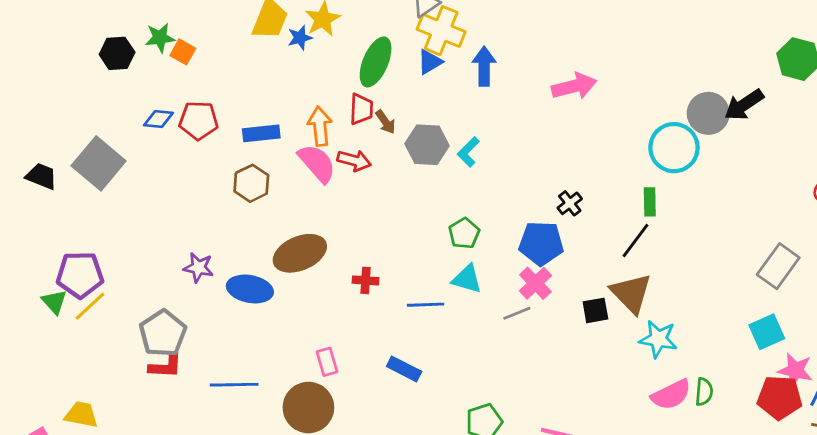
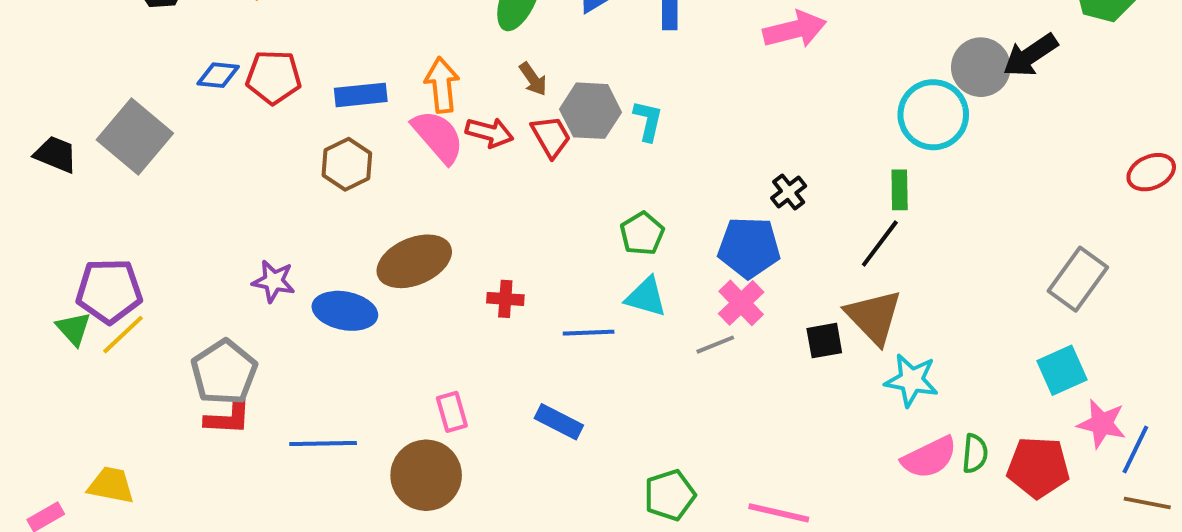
red trapezoid: (361, 109) -> (551, 136), moved, turned -32
cyan L-shape: (468, 152) -> (648, 121), turned 148
red pentagon: (780, 398) -> (1038, 467), moved

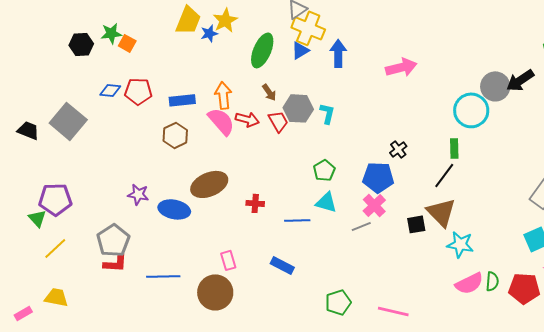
yellow line: (123, 335) -> (55, 248), moved

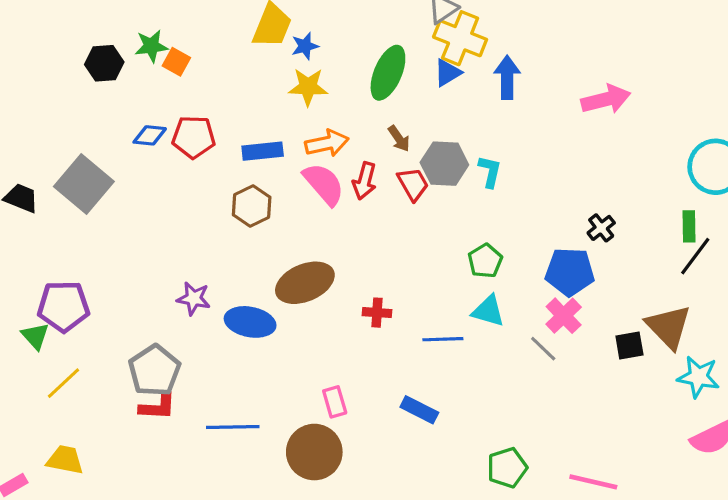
yellow star: (225, 20) -> (308, 87), moved, turned 30
orange arrow: (223, 95) -> (327, 143), turned 84
red arrow: (247, 119) -> (364, 181), turned 90
black line: (444, 175) -> (695, 256), moved
gray line: (361, 226) -> (543, 349), turned 66

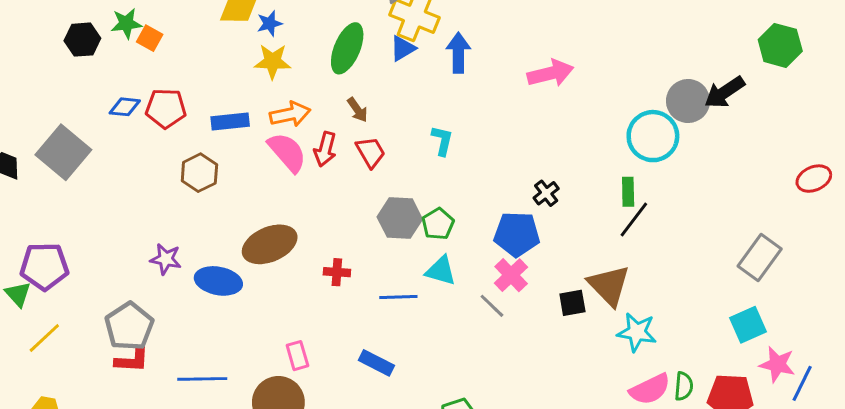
gray hexagon: (444, 164) -> (400, 218), moved
brown hexagon: (252, 206) -> (199, 173), moved

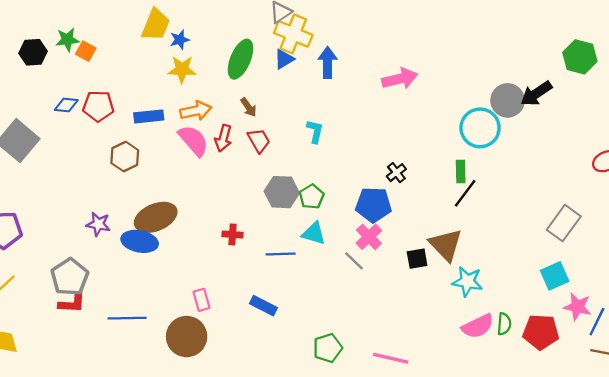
brown ellipse: (270, 244) -> (156, 217), moved

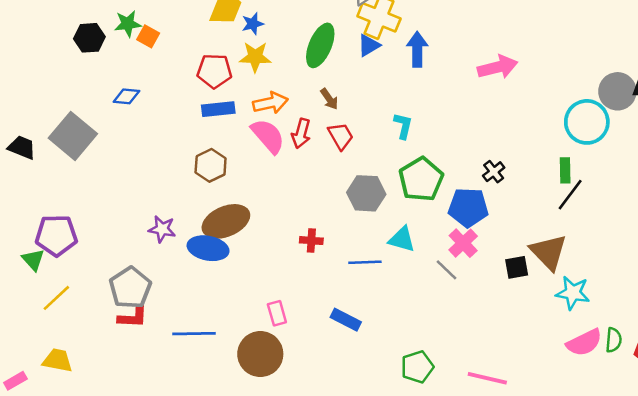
red pentagon: (98, 106) -> (214, 71), moved
brown hexagon: (125, 157) -> (211, 165), moved
green pentagon: (312, 197) -> (421, 179), moved, size x1.6

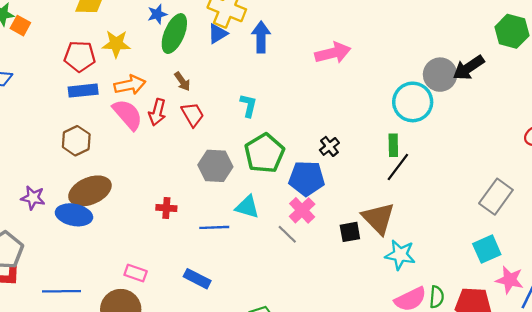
blue star: (253, 24) -> (157, 14), moved
pink rectangle: (277, 313) -> (136, 273), turned -55

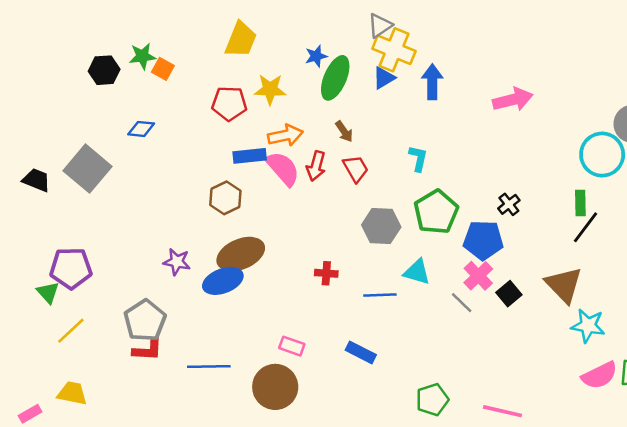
blue rectangle: (83, 91) -> (250, 156), moved
blue ellipse: (74, 215) -> (223, 281), turned -32
black square: (350, 232) -> (509, 294), moved, turned -30

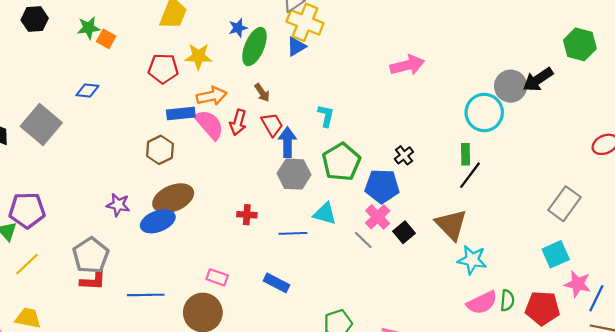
black hexagon: (104, 70) -> (35, 19), moved
blue arrow: (432, 82) -> (287, 142), moved

